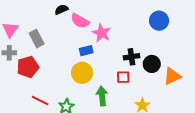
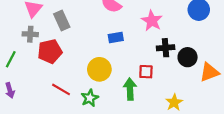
pink star: (101, 33) -> (152, 21), moved
yellow circle: (82, 73) -> (99, 69), moved
red square: (123, 77) -> (146, 72), moved

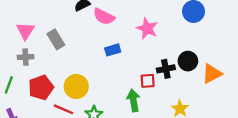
black cross: (166, 48) -> (166, 69), moved
red pentagon: (50, 51) -> (41, 88), moved
yellow circle: (99, 69) -> (76, 86), moved

